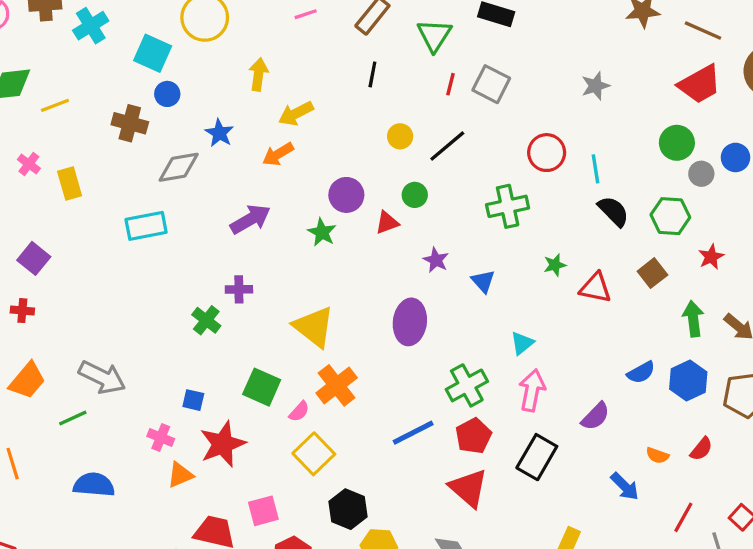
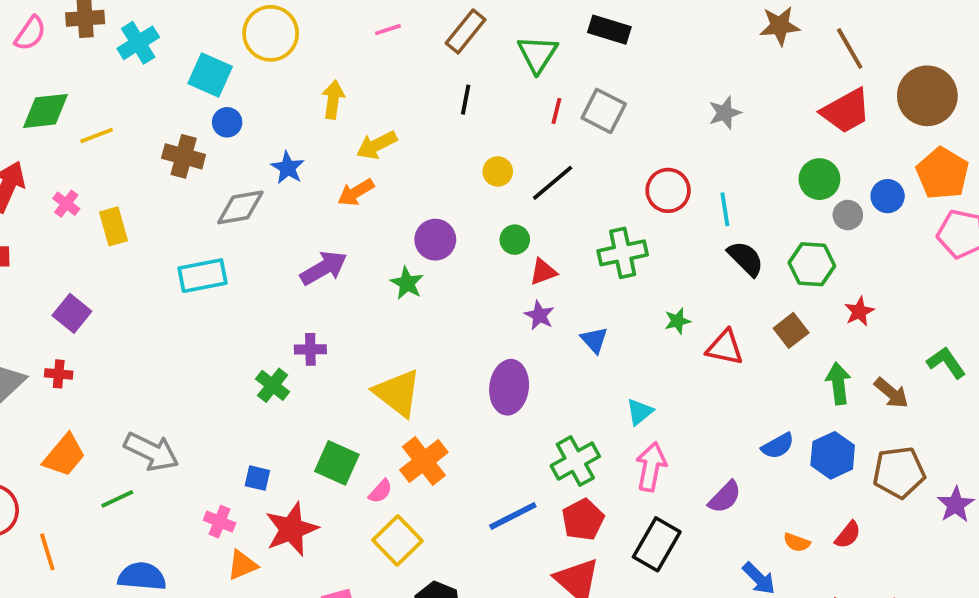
brown line: (703, 30) -> (850, 48), turned 36
red triangle: (387, 223) -> (543, 272), moved

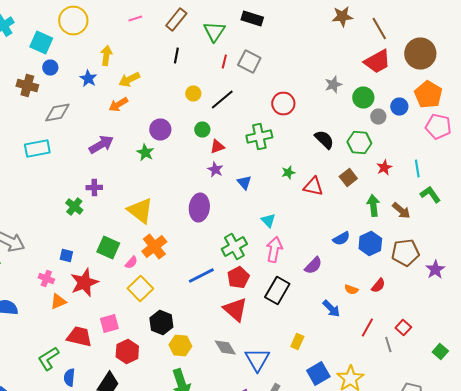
gray star: (725, 113) -> (333, 84), moved
blue star: (288, 168) -> (88, 78), moved
cyan line: (725, 209) -> (417, 168), moved
cyan triangle: (640, 412) -> (268, 220), turned -35

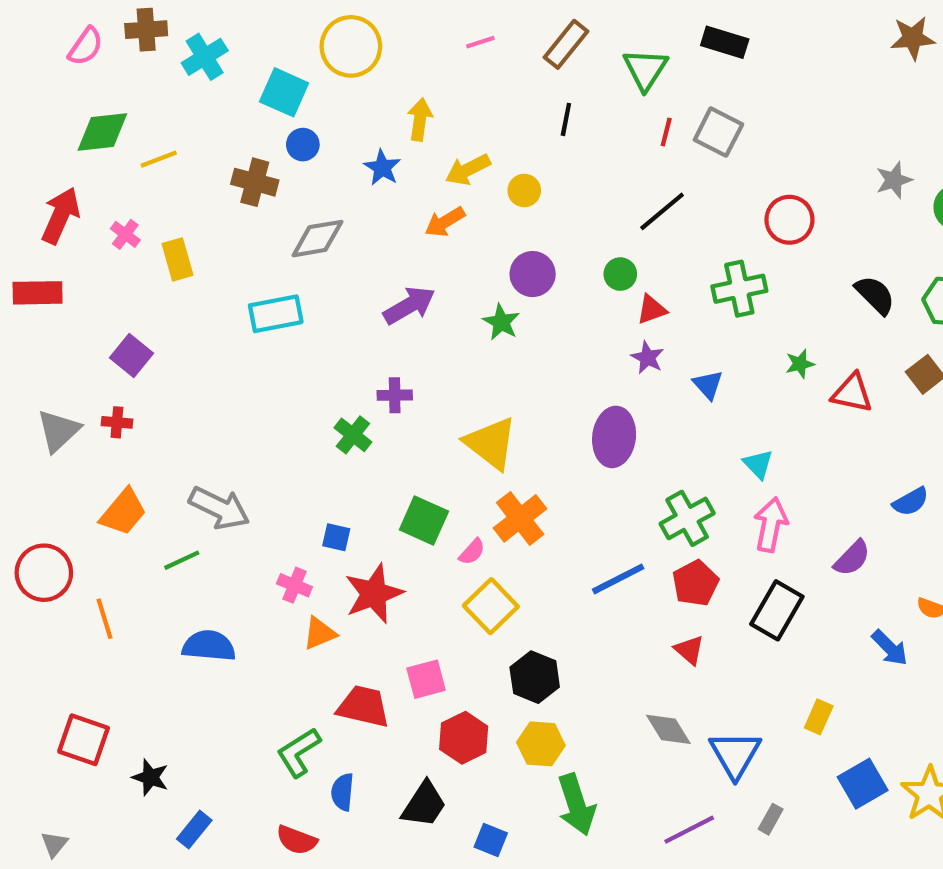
yellow circle: (193, 94) -> (524, 191), moved
red triangle: (235, 310) -> (689, 650), size x0.6
yellow hexagon: (180, 346) -> (541, 744), moved

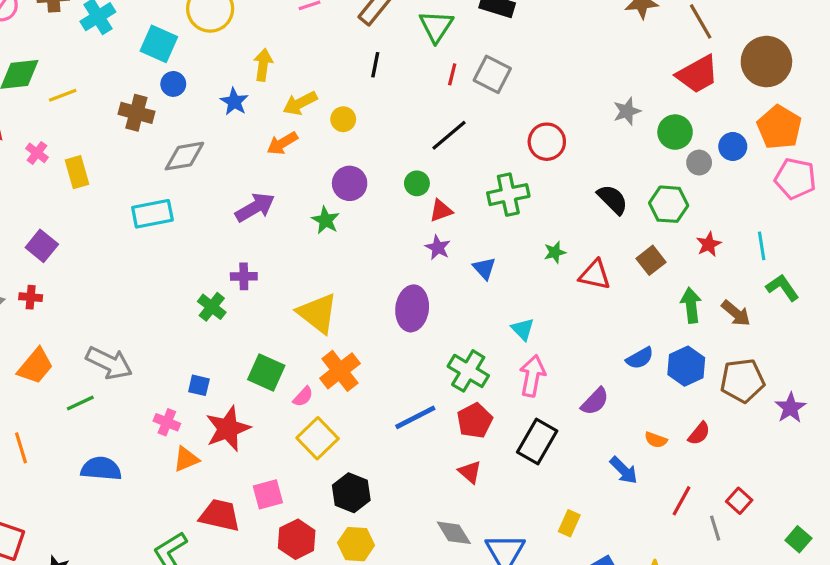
green cross: (687, 518) -> (468, 371), turned -30

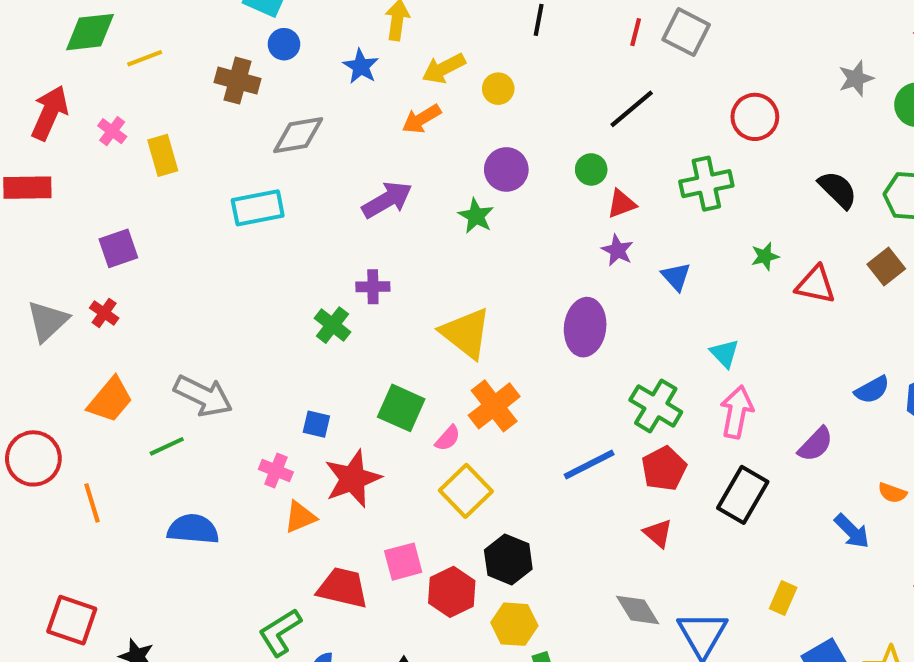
purple square: (42, 246) -> (118, 248), turned 32
red cross: (31, 297) -> (104, 313), turned 30
red hexagon: (297, 539) -> (452, 592), moved

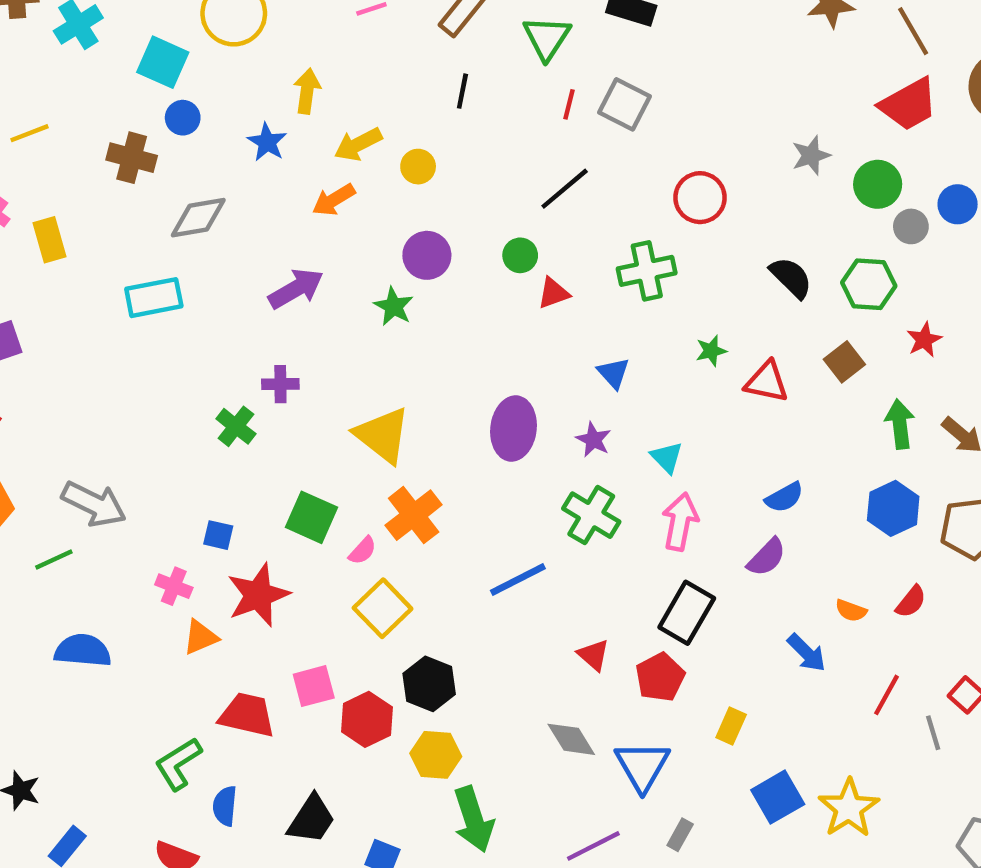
purple star: (617, 250) -> (593, 440), moved
blue semicircle: (872, 390) -> (784, 497), moved
red pentagon: (664, 469) -> (660, 677), moved

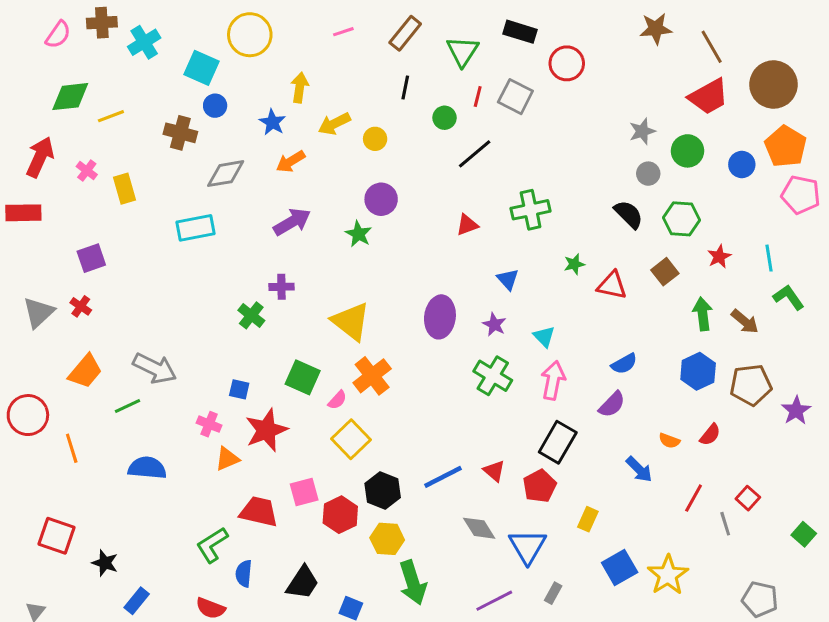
red circle: (700, 198) -> (567, 63), moved
orange arrow: (334, 200) -> (291, 161), moved
gray circle: (911, 226) -> (648, 174), moved
green circle: (520, 255) -> (444, 118), moved
blue line: (518, 579) -> (443, 477), moved

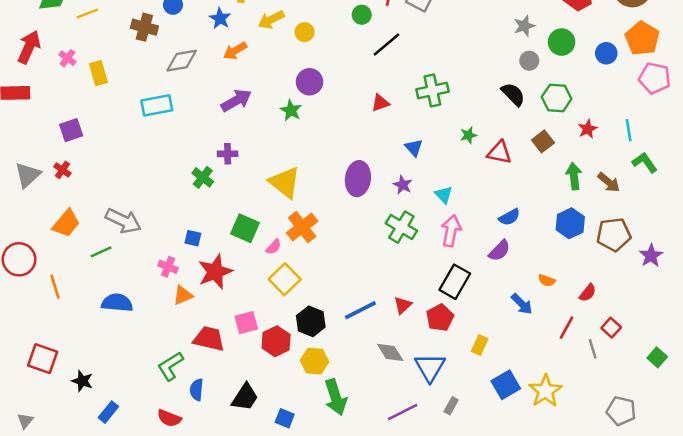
red semicircle: (710, 435) -> (588, 293), moved
red triangle: (494, 471) -> (403, 305), turned 36

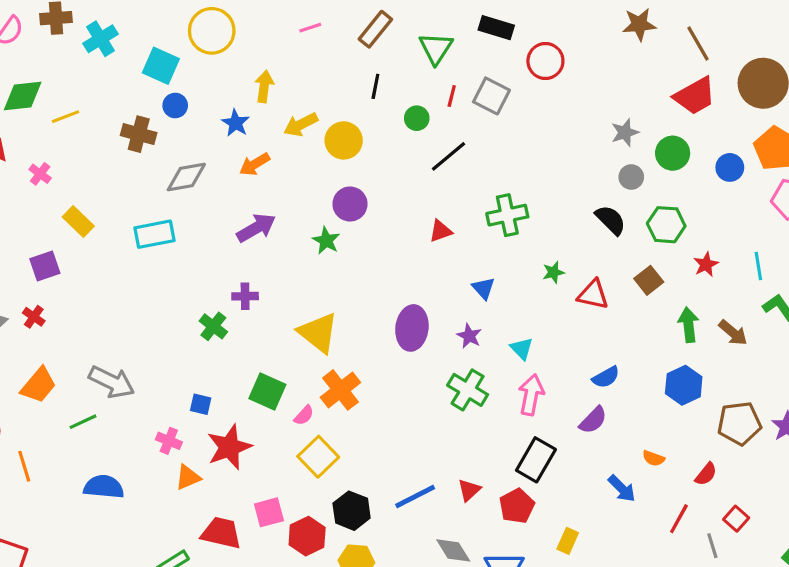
yellow circle: (305, 32) -> (344, 140), size x1.5
yellow rectangle: (98, 73) -> (78, 221), moved, turned -30
brown pentagon: (614, 234) -> (739, 423), moved

